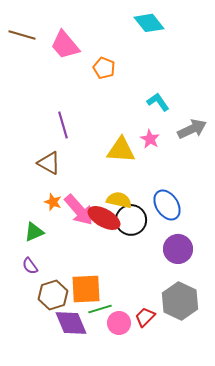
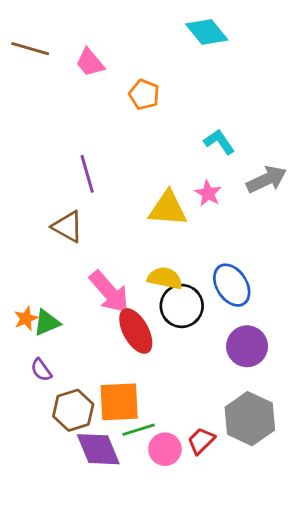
pink trapezoid: (65, 45) -> (90, 63), size x0.7
orange star: (53, 202) -> (26, 318), moved, turned 30
red ellipse: (104, 218) -> (136, 331), moved, turned 32

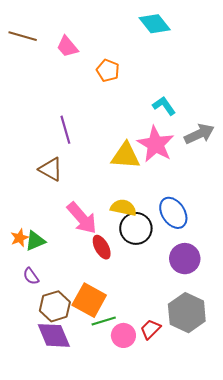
pink star: (208, 193) -> (156, 144), size x1.8
red ellipse: (136, 331) -> (102, 247), size x0.7
orange square: (119, 402) -> (89, 300), turned 32
purple diamond: (98, 449) -> (54, 335), moved

